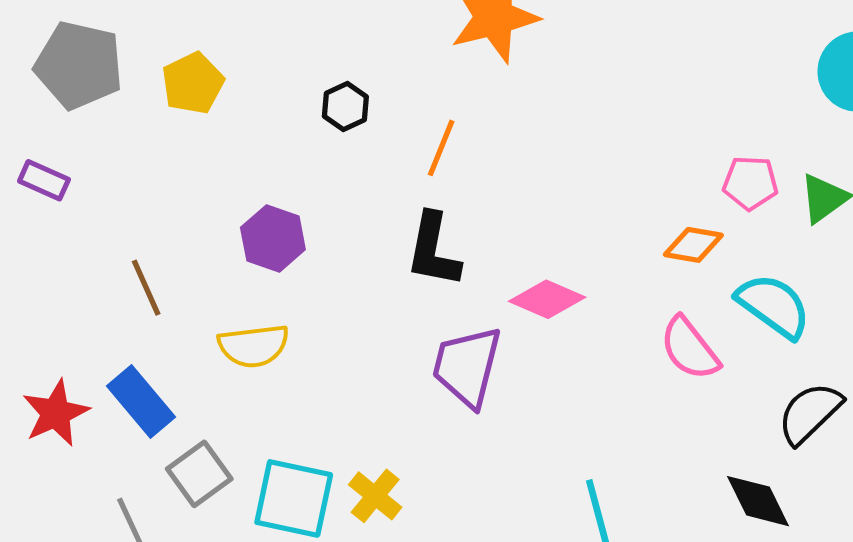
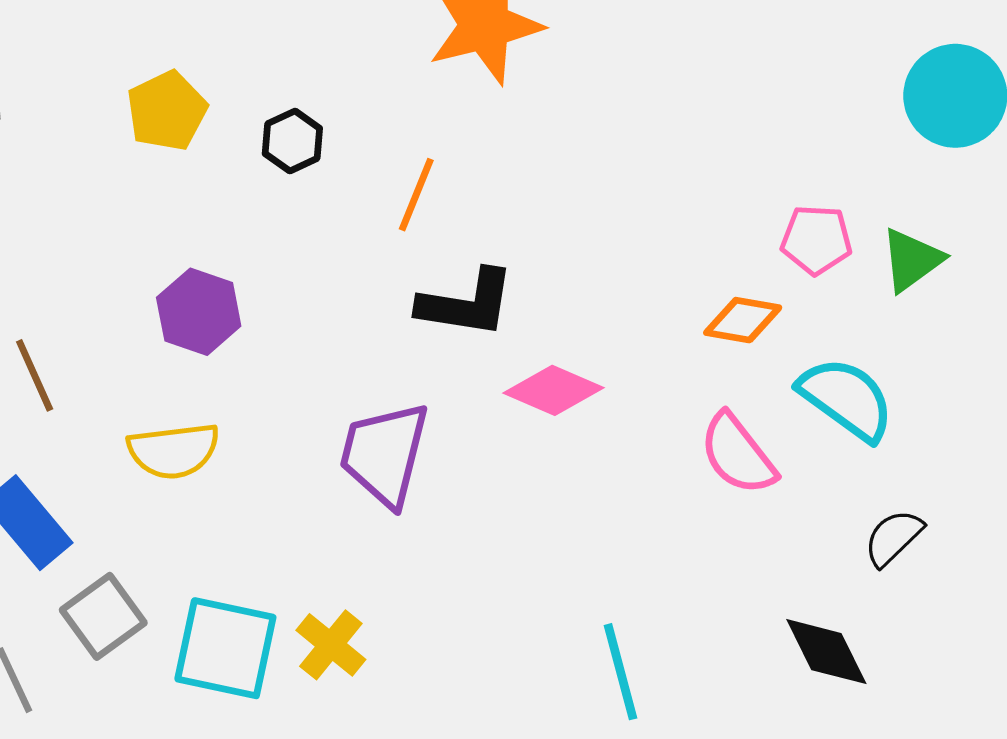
yellow pentagon: (193, 83) -> (167, 111), moved
black L-shape: (433, 250) -> (466, 303), moved, turned -92
purple trapezoid: (467, 367) -> (384, 454), moved
black semicircle: (810, 413) -> (893, 538), size x0.7

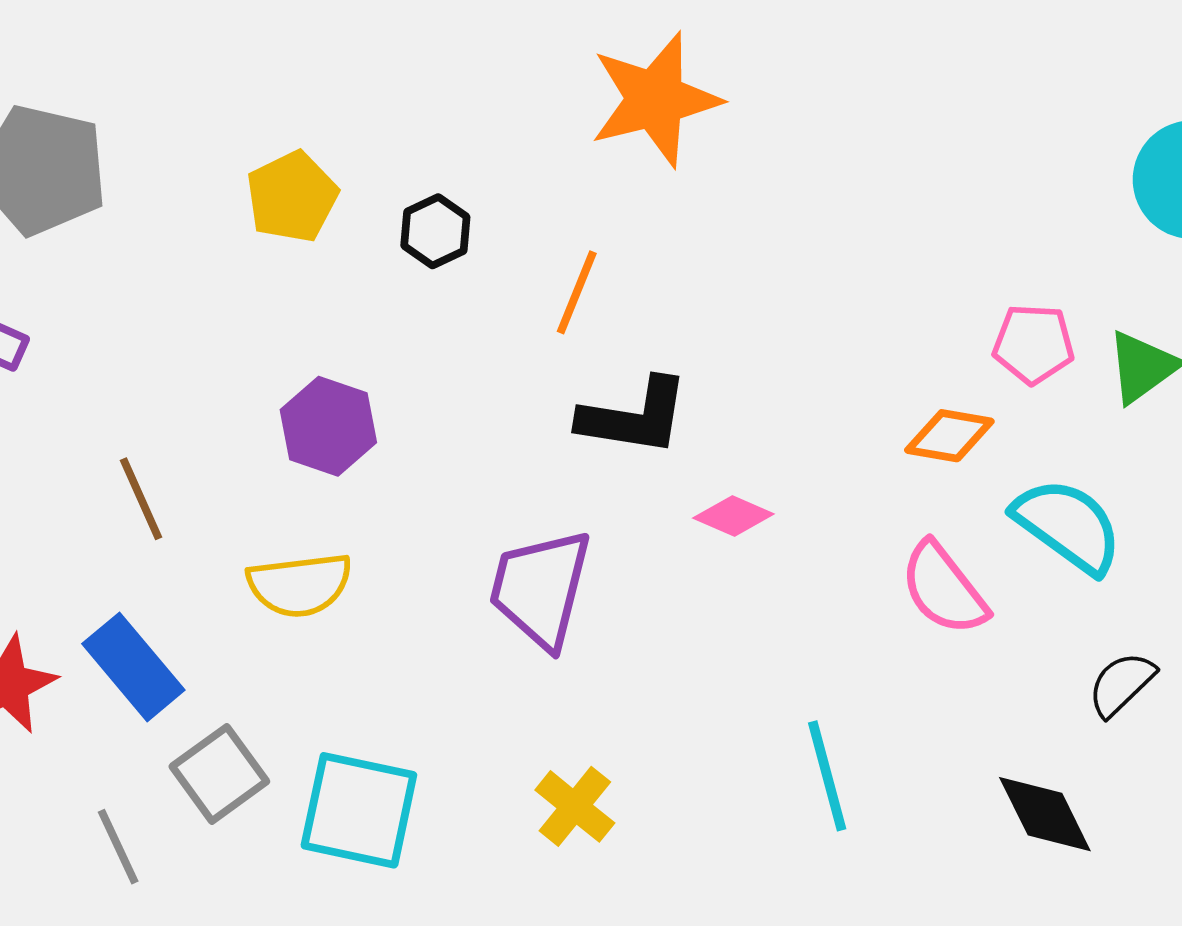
pink diamond: (554, 390) -> (733, 516), size x0.7
yellow cross: (331, 645) -> (575, 806), moved
cyan line: (620, 672) -> (827, 776), moved

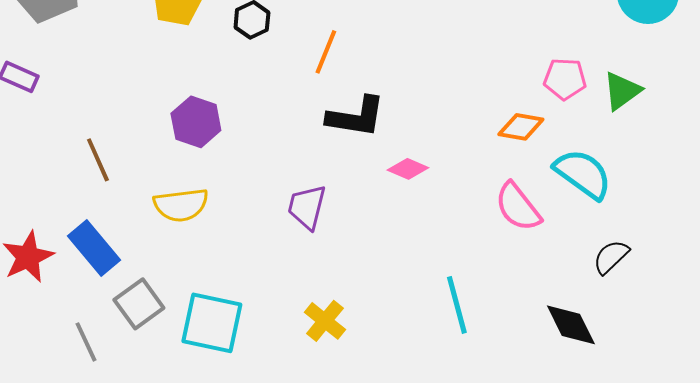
purple trapezoid: (540, 589) -> (307, 207), size x0.7

